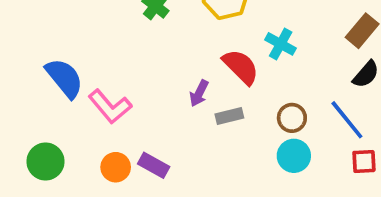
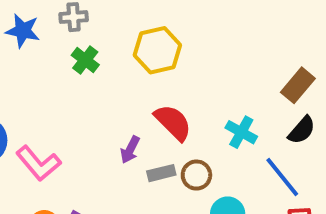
cyan cross: (281, 44) -> (241, 132), moved
brown circle: (292, 118) -> (196, 175), moved

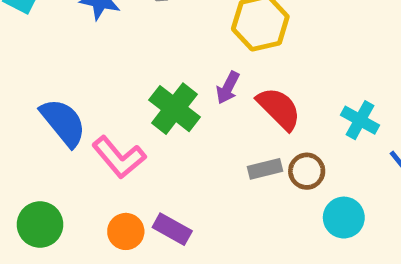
green cross: (85, 60) -> (175, 109), moved, size x1.5
purple arrow: (130, 150) -> (228, 88), moved

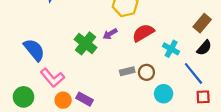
purple arrow: (228, 88) -> (110, 34), turned 32
red semicircle: (279, 109) -> (143, 33), moved, turned -75
pink L-shape: (119, 157) -> (52, 78), moved

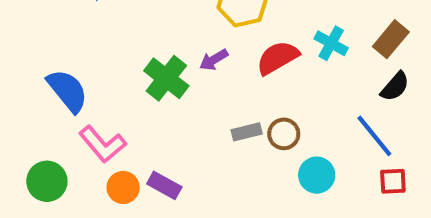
cyan cross: (171, 49) -> (331, 43), moved

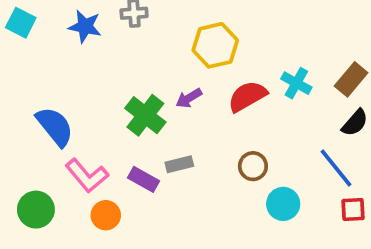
gray rectangle: (247, 132) -> (179, 164), moved
purple rectangle: (164, 185) -> (143, 179), moved

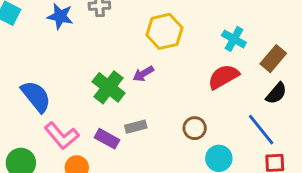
cyan cross: (296, 83) -> (234, 39), moved
red semicircle: (247, 96) -> (223, 77), moved

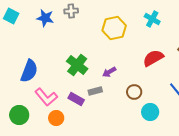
cyan cross: (234, 39) -> (152, 19), moved
purple arrow: (143, 74) -> (109, 72), moved
blue semicircle: (36, 96) -> (29, 71), turned 60

